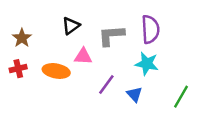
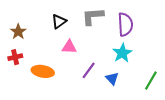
gray L-shape: (111, 35) -> (93, 16), moved
cyan star: (147, 64) -> (122, 53), turned 30
orange ellipse: (56, 71) -> (43, 71), moved

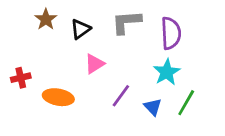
brown star: (18, 32) -> (46, 19), moved
pink triangle: (69, 47) -> (94, 64), turned -35
green line: (151, 81) -> (186, 103), moved

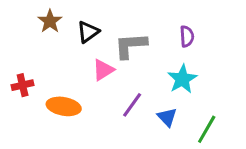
gray L-shape: (126, 22) -> (131, 46), moved
purple semicircle: (171, 33) -> (187, 36), size x0.6
green line: (186, 103) -> (207, 129), moved

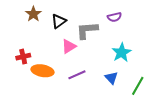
purple semicircle: (187, 36) -> (114, 17), moved, turned 80
red cross: (23, 85) -> (23, 57), moved
purple line: (132, 105) -> (77, 75), moved, turned 30

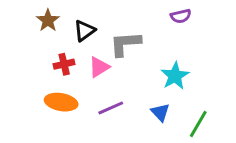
purple semicircle: (114, 17) -> (181, 16), moved
red cross: (23, 57) -> (64, 64), moved

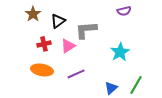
blue triangle: (160, 112) -> (111, 88), moved, turned 32

